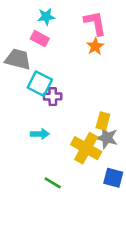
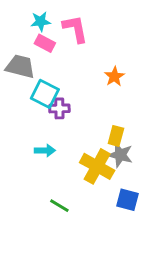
cyan star: (46, 17) -> (41, 21), moved
pink L-shape: (95, 23) -> (75, 29), moved
orange star: (95, 46) -> (114, 77), moved

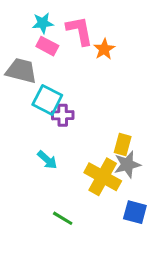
orange star: (114, 77) -> (104, 49), moved
cyan arrow: (45, 150) -> (47, 160), turned 42
gray star: (120, 155) -> (127, 164), turned -30

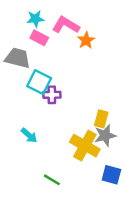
pink L-shape: (80, 31) -> (66, 25), turned -48
cyan arrow: (47, 160) -> (29, 135), moved

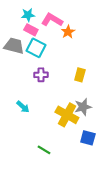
cyan square: (39, 82) -> (36, 48), moved
yellow rectangle: (101, 119) -> (80, 75), moved
green line: (52, 180) -> (44, 150), moved

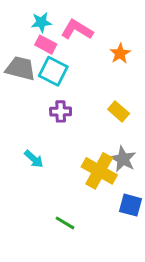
orange star: (68, 32) -> (120, 53), moved
yellow rectangle: (80, 75) -> (119, 111), turned -64
gray star: (83, 107) -> (123, 159), turned -30

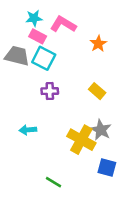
cyan arrow: (34, 159) -> (28, 130), turned 133

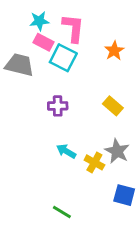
pink L-shape: (63, 24) -> (73, 28), turned 65
cyan square: (44, 58) -> (63, 58), moved
cyan arrow: (28, 130) -> (66, 151), moved, turned 35
yellow cross: (81, 140) -> (94, 162), size x0.6

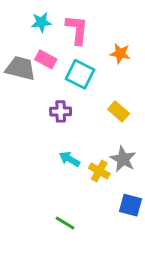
pink rectangle: (44, 42) -> (46, 59), moved
orange star: (114, 51) -> (120, 53), turned -30
cyan square: (63, 58) -> (80, 74), moved

